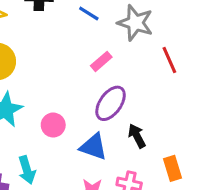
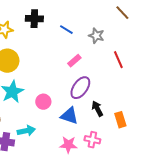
gray star: (135, 23) -> (96, 36), size x0.7
orange rectangle: (173, 168) -> (120, 120), moved
cyan arrow: (27, 170) -> (26, 131), turned -84

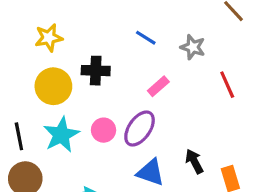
black cross: (34, 19) -> (96, 71), moved
purple ellipse: (80, 88) -> (140, 128), moved
pink circle: (43, 102) -> (104, 130), moved

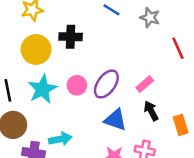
pink rectangle: (158, 86) -> (145, 84), moved

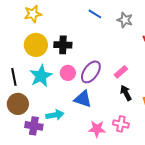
black cross: (71, 37) -> (63, 45), moved
blue triangle: (115, 120) -> (83, 99), moved

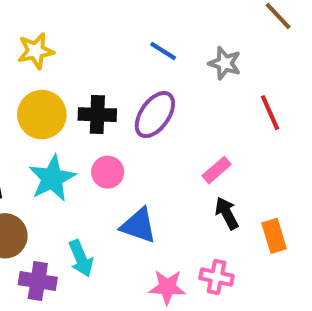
purple ellipse: (91, 72) -> (155, 115), moved
cyan arrow: (55, 115) -> (81, 258), turned 78

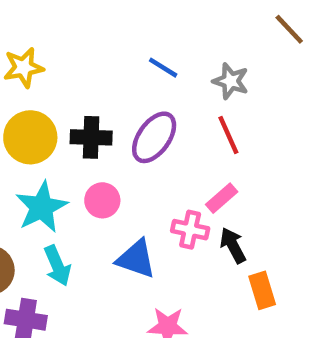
red line: (270, 113) -> (228, 135), moved
orange rectangle: (274, 236) -> (262, 290), moved
cyan arrow: (81, 258) -> (57, 266), moved
pink cross: (217, 277) -> (190, 230), moved

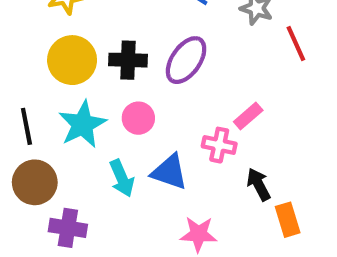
red line: (228, 135) -> (296, 43), moved
black arrow: (233, 245) -> (259, 184), moved
cyan arrow: (57, 266) -> (122, 178), moved
orange rectangle: (262, 290) -> (288, 220), moved

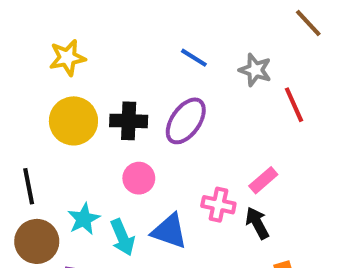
pink rectangle: (248, 116) -> (263, 180), moved
cyan star: (82, 124) -> (84, 219), moved, size x0.7
black arrow: (259, 184) -> (257, 223), moved

